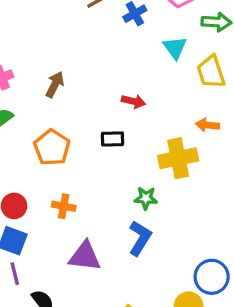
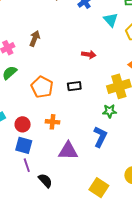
brown arrow: (55, 85) -> (35, 39), moved
black rectangle: (113, 139) -> (74, 86), moved
green star: (146, 198) -> (110, 111), moved

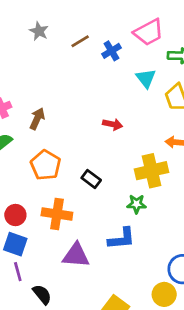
brown arrow: (35, 39) -> (37, 119), moved
black rectangle: (74, 86) -> (91, 179), moved, turned 40
orange cross: (52, 122) -> (57, 214), size x1.5
blue L-shape: (100, 137) -> (122, 239), turned 55

